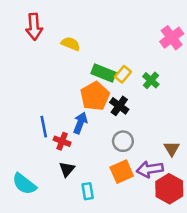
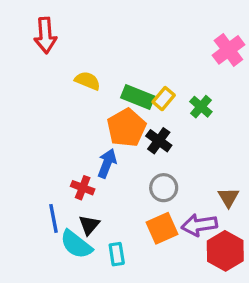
yellow semicircle: (71, 44) -> (88, 81), moved
blue line: (44, 127) -> (53, 218), moved
cyan semicircle: (24, 184) -> (76, 244), moved

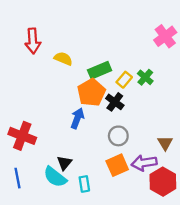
red arrow: (45, 35) -> (33, 41), moved
green rectangle: (138, 97) -> (100, 70), turned -45
yellow rectangle: (164, 99) -> (124, 80), moved
red cross: (83, 188) -> (22, 136), moved, size x1.6
blue line: (53, 218) -> (18, 178), moved

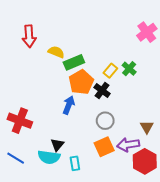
green rectangle: (100, 70) -> (74, 62), moved
cyan semicircle: (55, 177) -> (49, 157), turned -30
blue line: (18, 178) -> (16, 158), turned -48

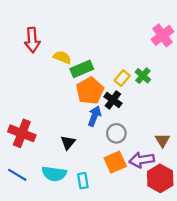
blue arrow: (69, 105) -> (94, 116), moved
black triangle: (57, 145) -> (68, 143), moved

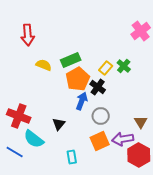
yellow semicircle: (62, 57) -> (44, 65), moved
cyan semicircle: (54, 174) -> (34, 139), moved, turned 30

